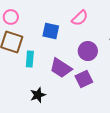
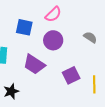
purple circle: (88, 51) -> (53, 40), moved
purple square: (84, 79) -> (71, 75), moved

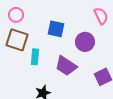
pink semicircle: (53, 14) -> (101, 16), moved, turned -72

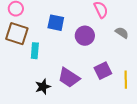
purple trapezoid: (66, 66) -> (69, 78), moved

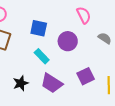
cyan rectangle: (35, 51) -> (42, 56), moved, turned -49
black star: (43, 87) -> (21, 83), moved

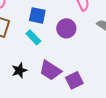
cyan rectangle: (42, 56) -> (33, 37), moved
purple square: (86, 76) -> (74, 80), moved

